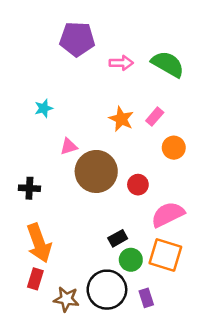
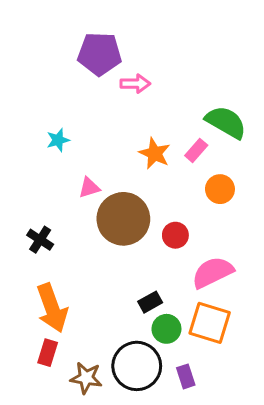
pink arrow: (121, 63) -> (135, 84), moved
green semicircle: (168, 64) -> (226, 122), moved
black cross: (29, 188) -> (40, 240), turned 30

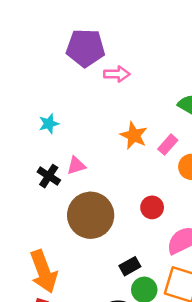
pink rectangle: (196, 150) -> (168, 145), moved
brown circle: (123, 219) -> (91, 215), moved
black cross: (40, 240) -> (49, 176), moved

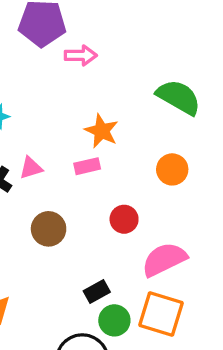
pink rectangle: (168, 145) -> (87, 166), moved, turned 36
brown circle: (91, 215) -> (49, 229), size x0.6

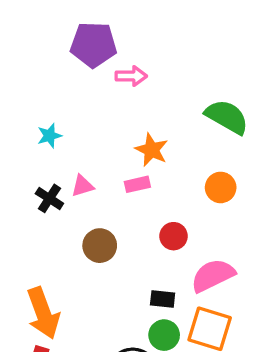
black rectangle: (97, 291) -> (163, 299), moved, turned 35

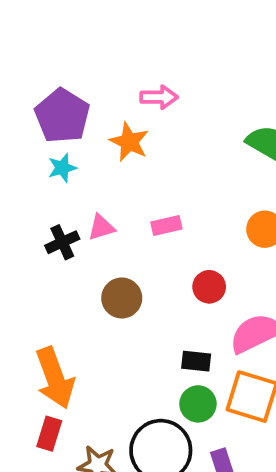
purple pentagon: (93, 45) -> (62, 116), moved, turned 30
orange star: (152, 150) -> (129, 142), moved
black cross: (49, 198) -> (62, 242), turned 32

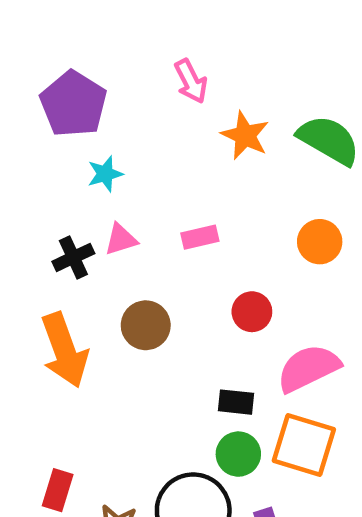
pink arrow: (159, 97) -> (191, 81), turned 63
orange star: (129, 142) -> (245, 135), moved
cyan star: (62, 168) -> (105, 174), moved
orange arrow: (55, 378) -> (64, 350), moved

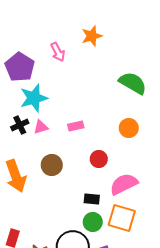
pink arrow: (191, 81) -> (58, 52), moved
orange star: (245, 135) -> (92, 36), moved, turned 30
cyan star: (105, 174) -> (34, 98), size x1.8
black cross: (73, 257) -> (20, 125), moved

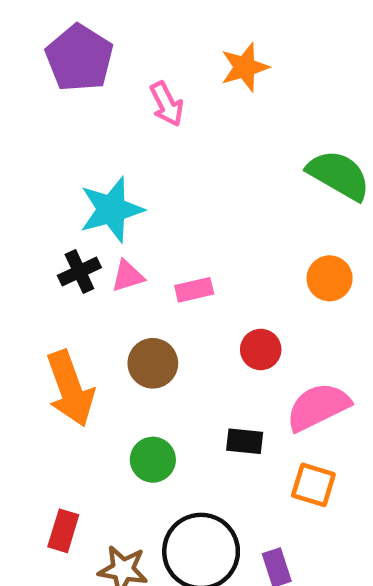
purple pentagon: (20, 67) -> (79, 58), moved
pink rectangle: (76, 126) -> (194, 290), moved
orange square: (122, 218) -> (313, 485), size x0.7
green circle: (93, 222) -> (153, 460), moved

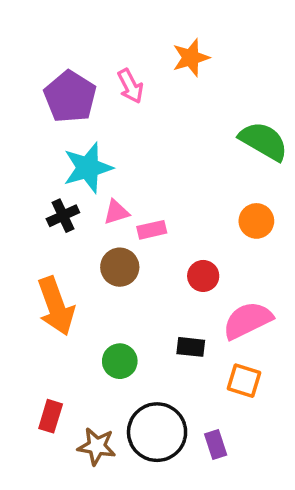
purple pentagon: (79, 58) -> (70, 97), moved
pink triangle: (128, 276) -> (116, 212), moved
brown circle: (153, 363) -> (120, 267), moved

